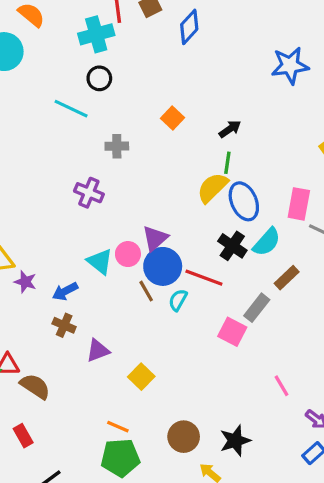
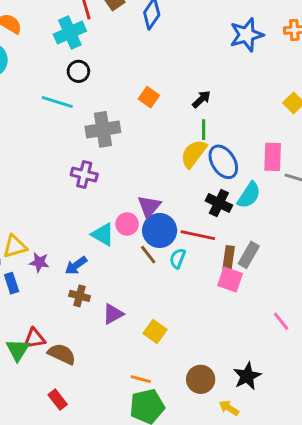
gray cross: (117, 146) -> (103, 129), size x1.6
brown rectangle: (287, 278) -> (229, 258), moved, turned -30

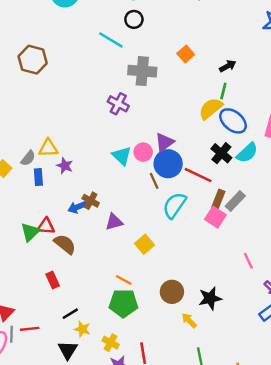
blue ellipse: (223, 162) -> (233, 121), turned -32
cyan semicircle: (178, 258) -> (174, 205), moved, size x1.6
blue arrow: (76, 266) -> (77, 207), moved

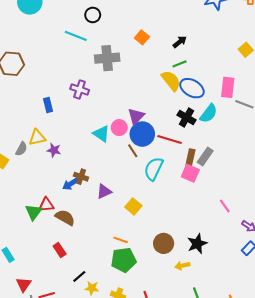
green line: (223, 91) -> (180, 64), turned 64
purple cross: (118, 104) -> (80, 89), moved
yellow semicircle: (211, 108) -> (171, 81), turned 100
blue rectangle: (38, 177) -> (48, 105), moved
yellow arrow: (189, 321) -> (182, 266), turned -48

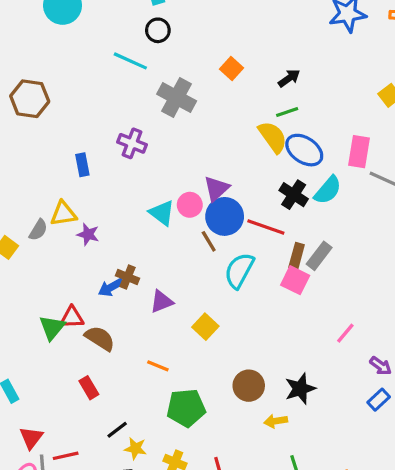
gray cross: (107, 58) -> (177, 98), turned 30
pink line: (225, 206) -> (345, 333), turned 72
orange line: (121, 240) -> (158, 366), moved

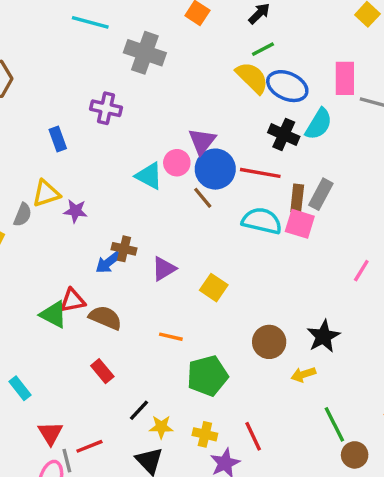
cyan semicircle: (239, 271) -> (262, 221), moved, turned 84
green triangle: (52, 328) -> (54, 314), turned -32

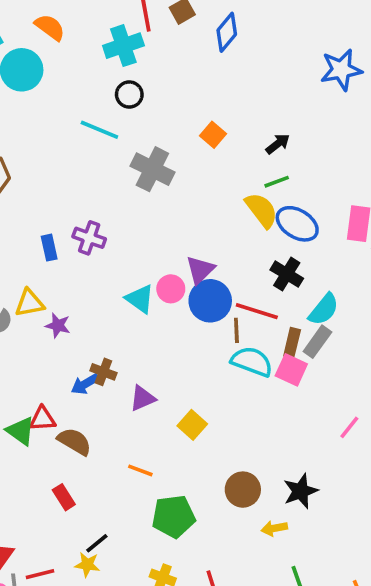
purple cross: (106, 108) -> (89, 238), moved
cyan semicircle: (319, 124) -> (324, 309), moved
brown line: (203, 198) -> (236, 330), moved, turned 30
yellow star: (161, 427) -> (87, 565), moved

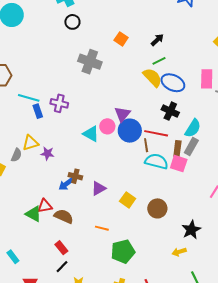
cyan line: (99, 130) -> (29, 98), moved
brown circle: (243, 490) -> (157, 208), moved
black line: (97, 543) -> (62, 267), moved

